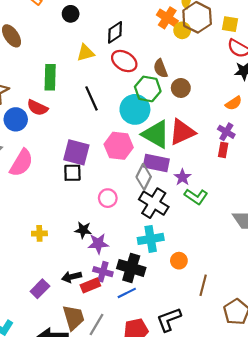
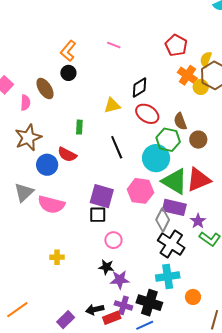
black circle: (71, 14) -> (68, 73), moved
green rectangle: (50, 77) -> (79, 127), size x0.6
pink semicircle: (21, 163) -> (51, 205), turned 72
pink circle: (108, 198) -> (113, 240), moved
yellow cross: (39, 233) -> (57, 257), moved

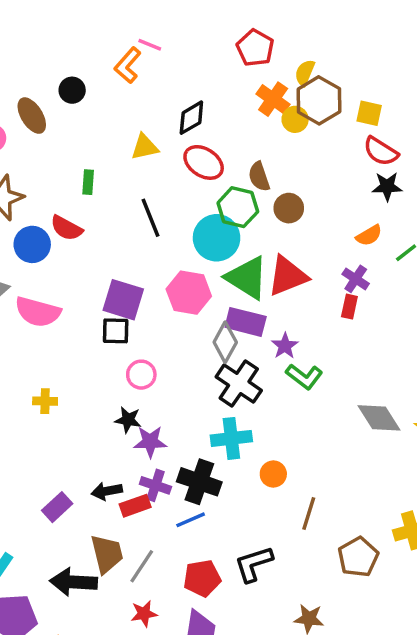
orange L-shape: (68, 51) -> (128, 65), moved

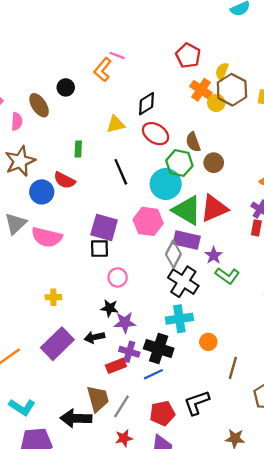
black arrow: (107, 491) -> (94, 337), moved
purple rectangle: (57, 507) -> (57, 344), moved, size x1.6

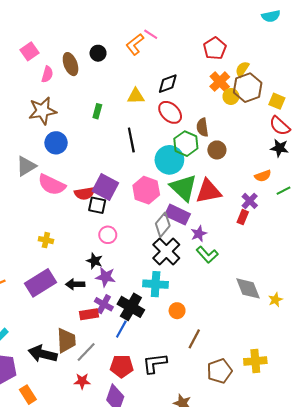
red semicircle: (65, 180) -> (85, 193), moved, turned -48
blue line: (153, 374) -> (121, 329), turned -48

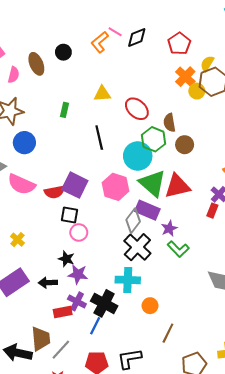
black diamond: (168, 84) -> (137, 38), moved
black square: (97, 205) -> (70, 215), moved
yellow cross: (46, 240) -> (17, 240), turned 32

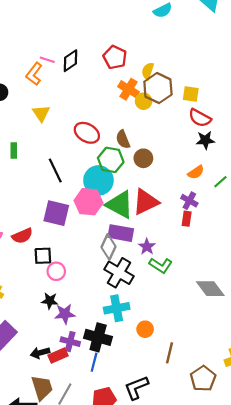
yellow triangle: (102, 94) -> (41, 113), moved, turned -48
purple square: (75, 185) -> (56, 213), moved
pink hexagon: (116, 187) -> (88, 202), moved
black arrow: (48, 283) -> (40, 353), moved

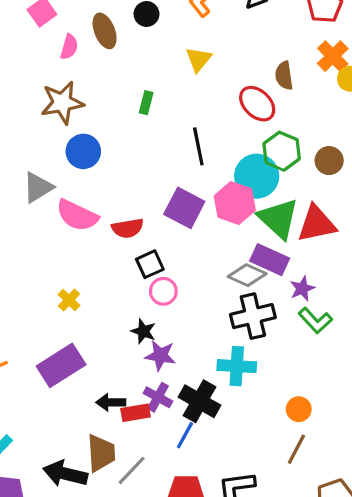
brown semicircle: (123, 139) -> (284, 76), moved
gray diamond: (109, 247) -> (247, 275), turned 75
black square: (43, 256) -> (150, 264), turned -36
black cross: (119, 273) -> (253, 316), turned 32
orange circle: (145, 329) -> (299, 409), moved

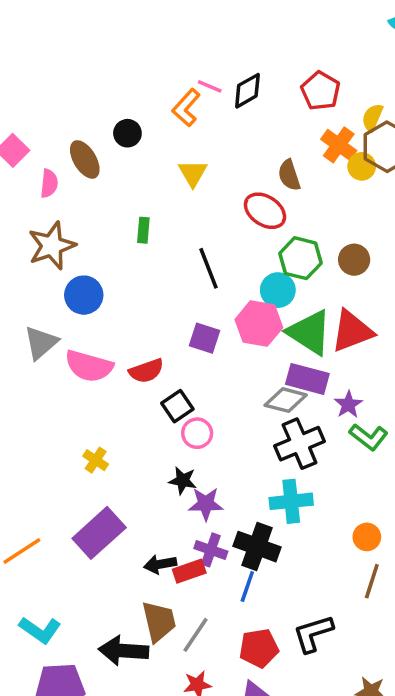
cyan circle: (257, 176) -> (278, 290), size x0.7
purple square: (184, 208) -> (205, 338), size x0.7

